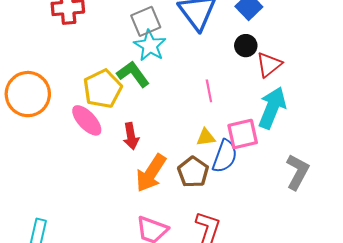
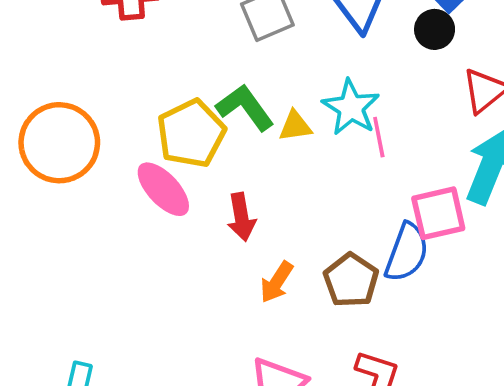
cyan star: (150, 46) -> (351, 107), moved
black circle: (246, 46) -> (435, 29), moved
yellow triangle: (206, 137) -> (295, 126), moved
orange arrow: (151, 173) -> (277, 282), size x0.6

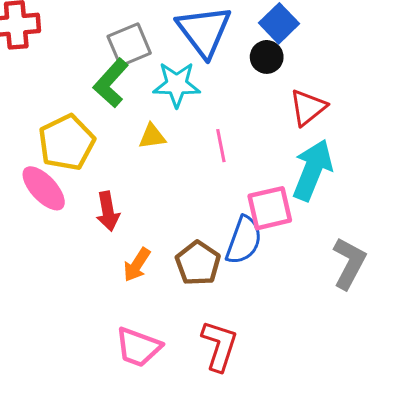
green L-shape: (245, 107) -> (111, 83), moved, turned -102
cyan star: (351, 107) -> (177, 84), moved, turned -30

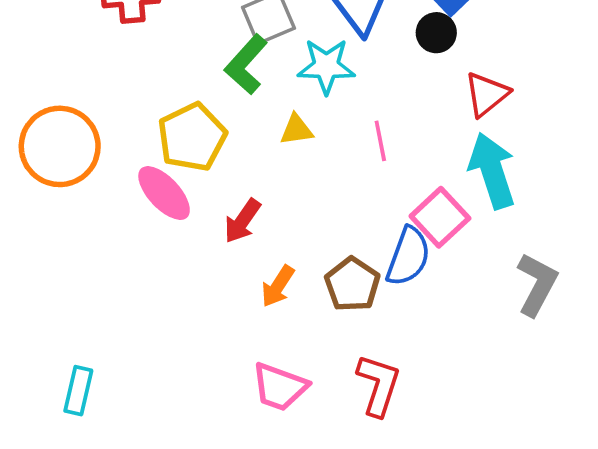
cyan arrow: (312, 170) -> (492, 171), turned -40
pink square: (270, 208) -> (440, 217), turned -30
red arrow: (108, 211) -> (242, 221), turned 45

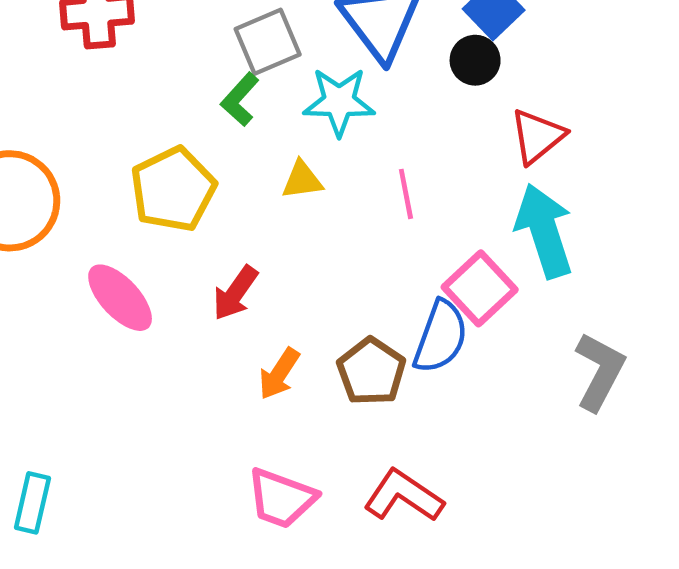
green L-shape: (246, 64) -> (240, 99), size x0.7
pink ellipse: (164, 193) -> (120, 298), moved
red L-shape: (378, 385) -> (404, 496), turned -74

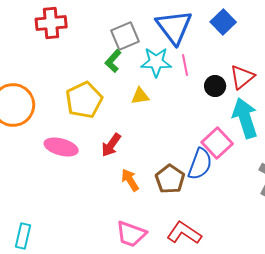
black circle: (475, 60) -> (215, 86), moved
pink line: (406, 194) -> (185, 65), moved
pink ellipse: (120, 298) -> (61, 147), turned -32
orange arrow: (279, 374) -> (130, 180), turned 115

